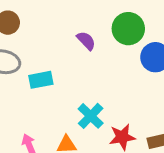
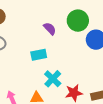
cyan rectangle: (41, 80) -> (39, 55), moved

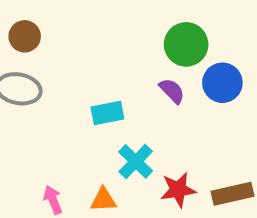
purple semicircle: (50, 29) -> (172, 91), moved

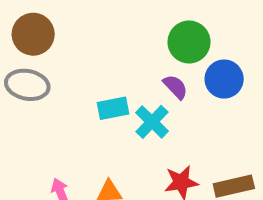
brown circle: (25, 36) -> (33, 34), size x1.4
cyan cross: (136, 161) -> (152, 122), moved

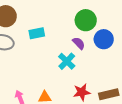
cyan rectangle: (113, 108) -> (37, 33), moved

